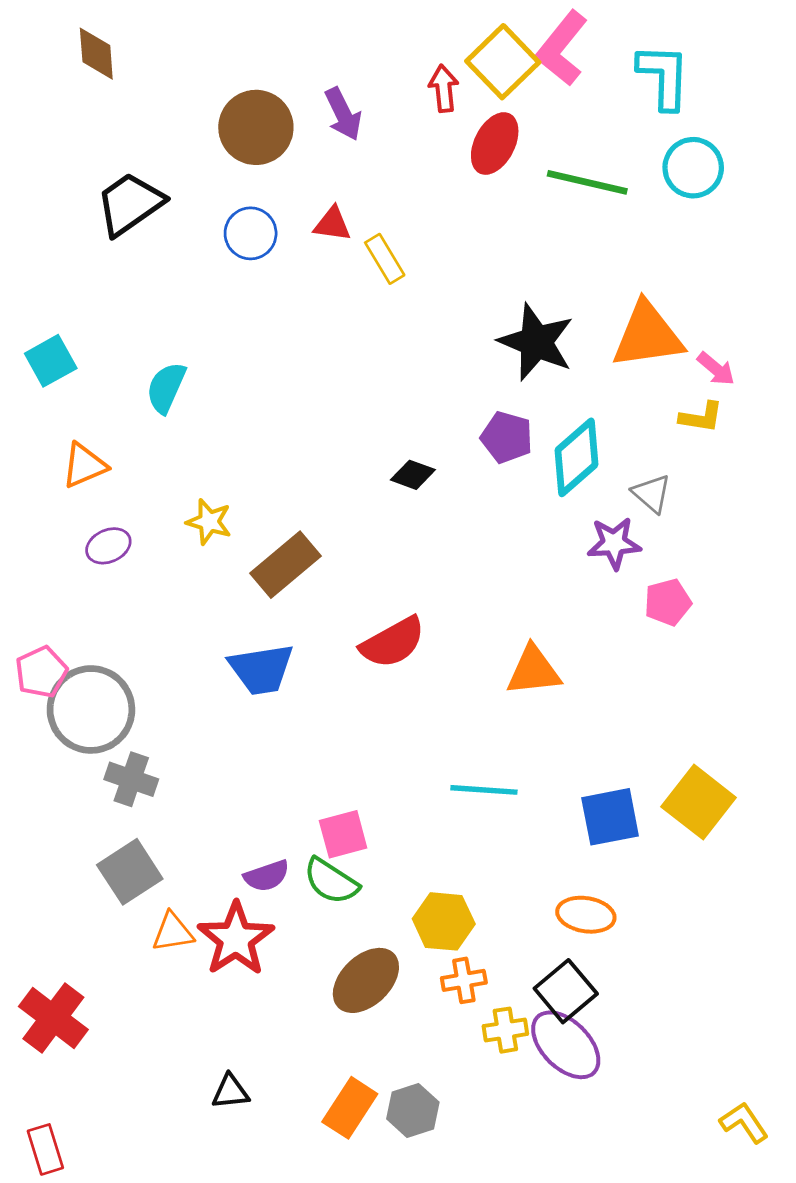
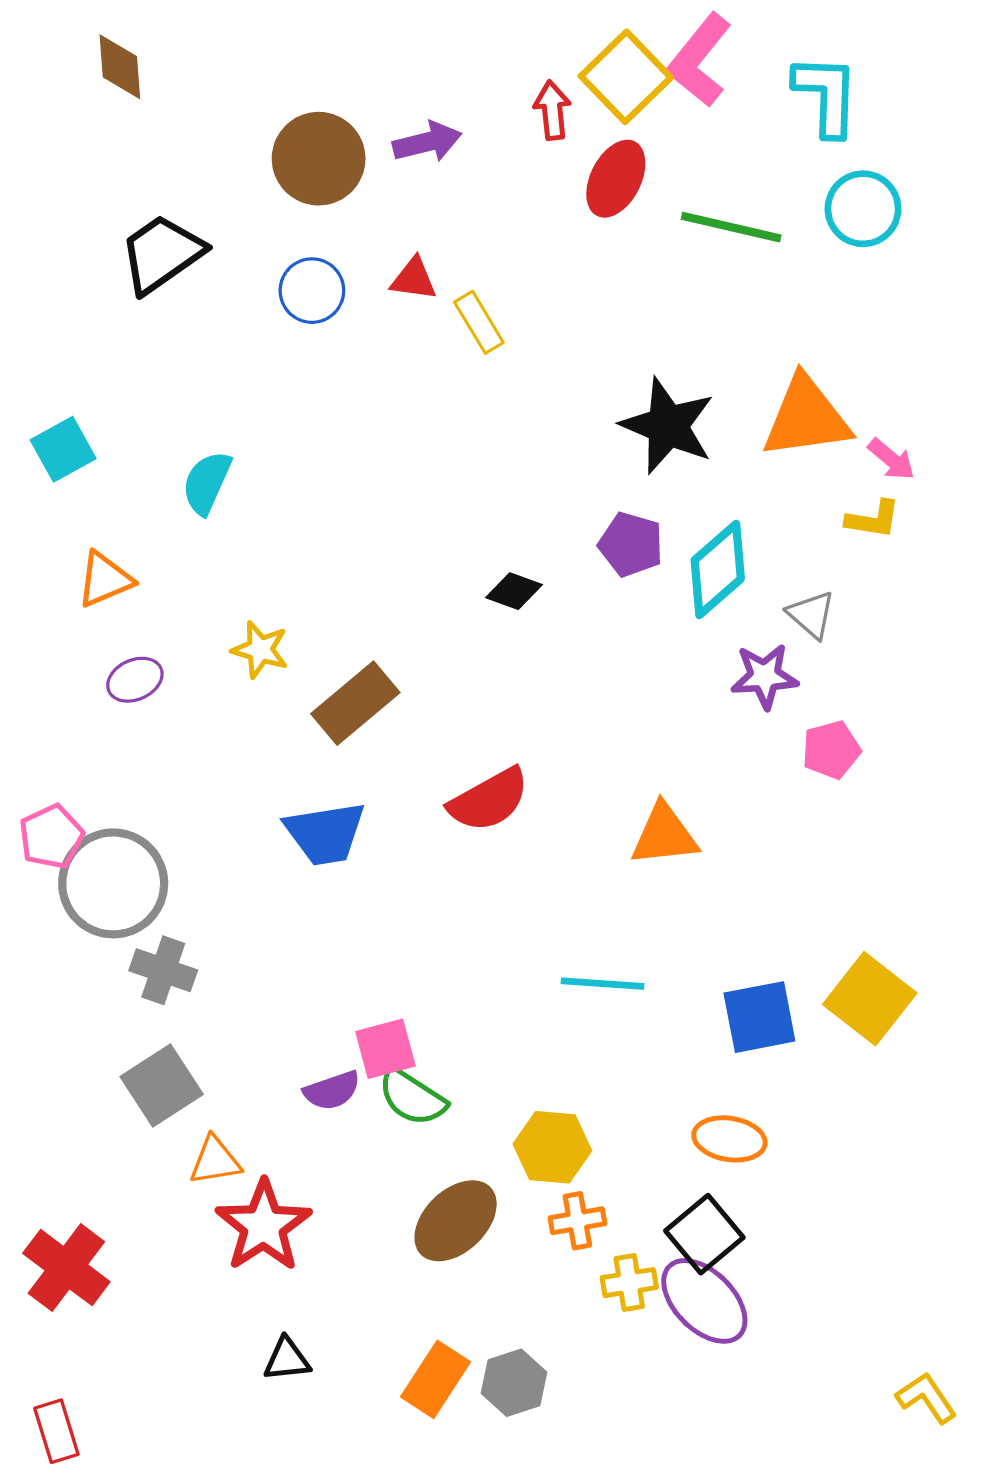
purple arrow: (343, 114) -> (427, 142), turned -78
pink square: (343, 834) -> (385, 1049), moved
red star: (236, 939) -> (263, 1226), moved

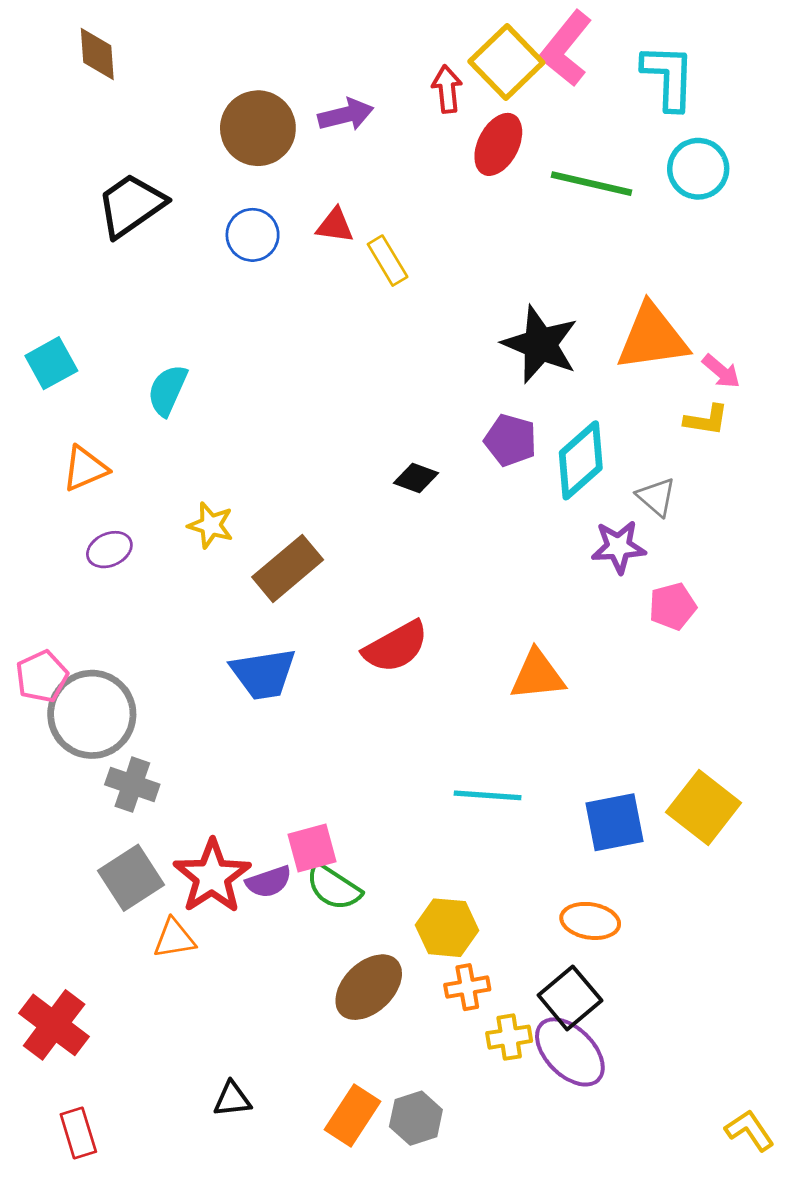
red star: (263, 1226) -> (212, 876), moved
red rectangle: (56, 1431) -> (78, 1133), moved

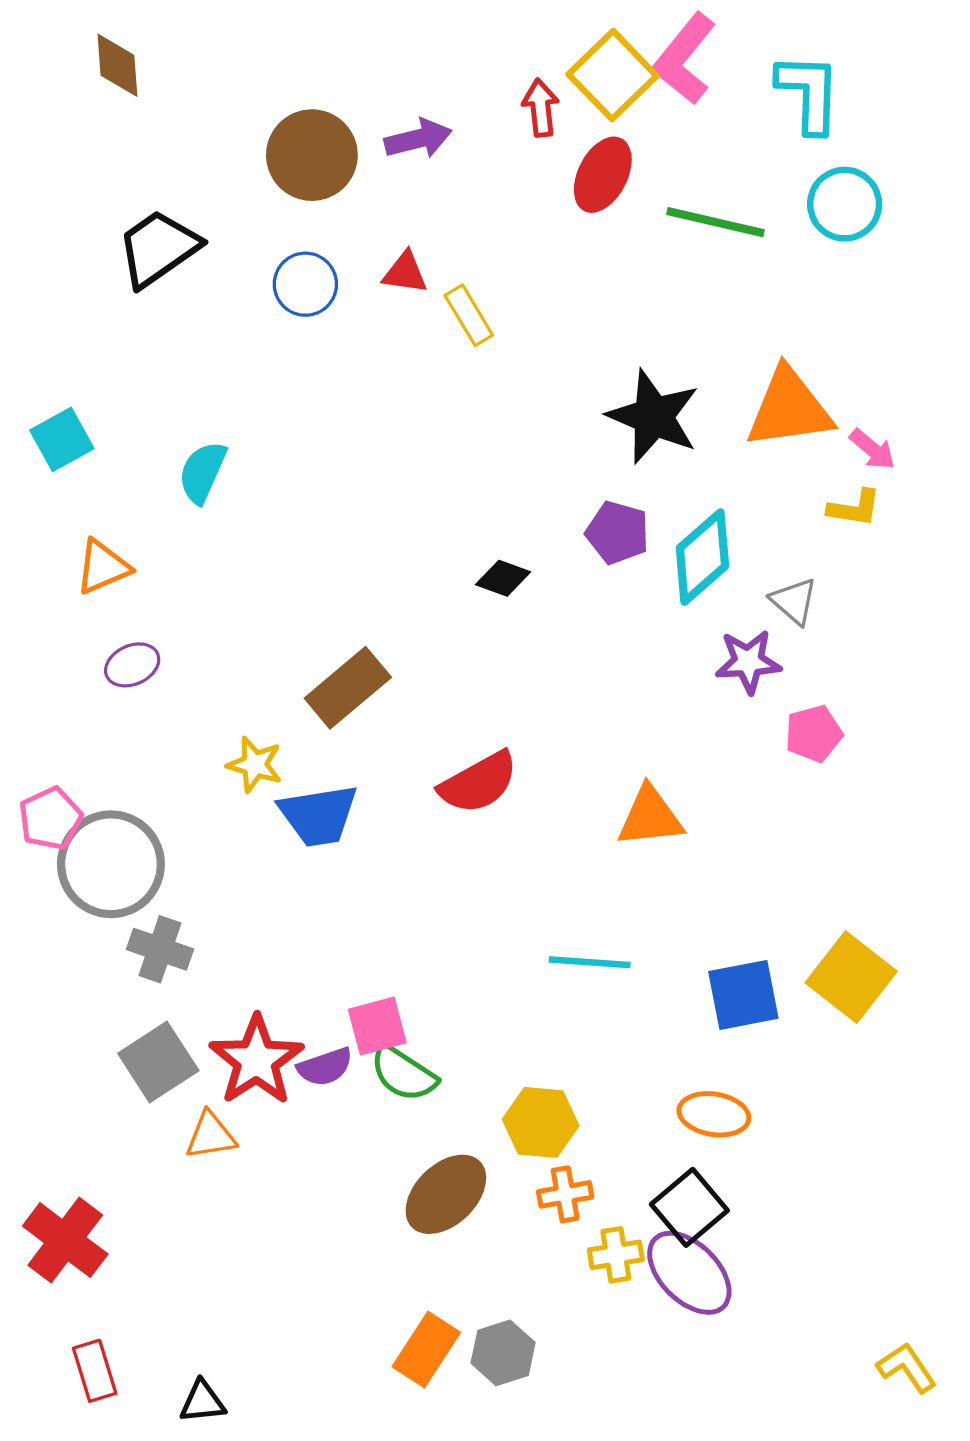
yellow star: (211, 525) -> (255, 765), moved
black triangle: (232, 1099) -> (202, 1402), moved

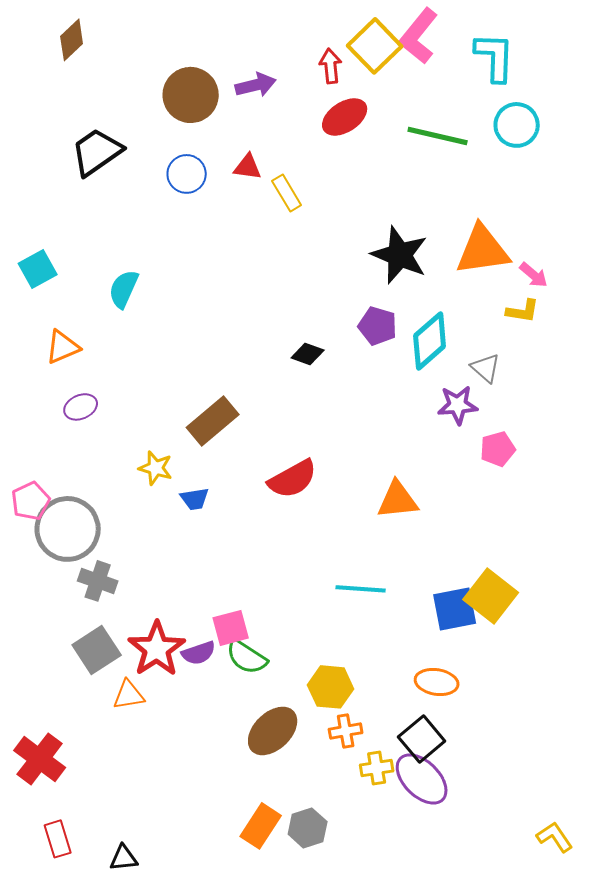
brown diamond: (117, 65) -> (72, 40), turned 51
red ellipse: (603, 175) -> (345, 117), moved, turned 30
blue trapezoid: (318, 815) -> (195, 499), size x0.6
yellow square: (851, 977) -> (491, 596), moved

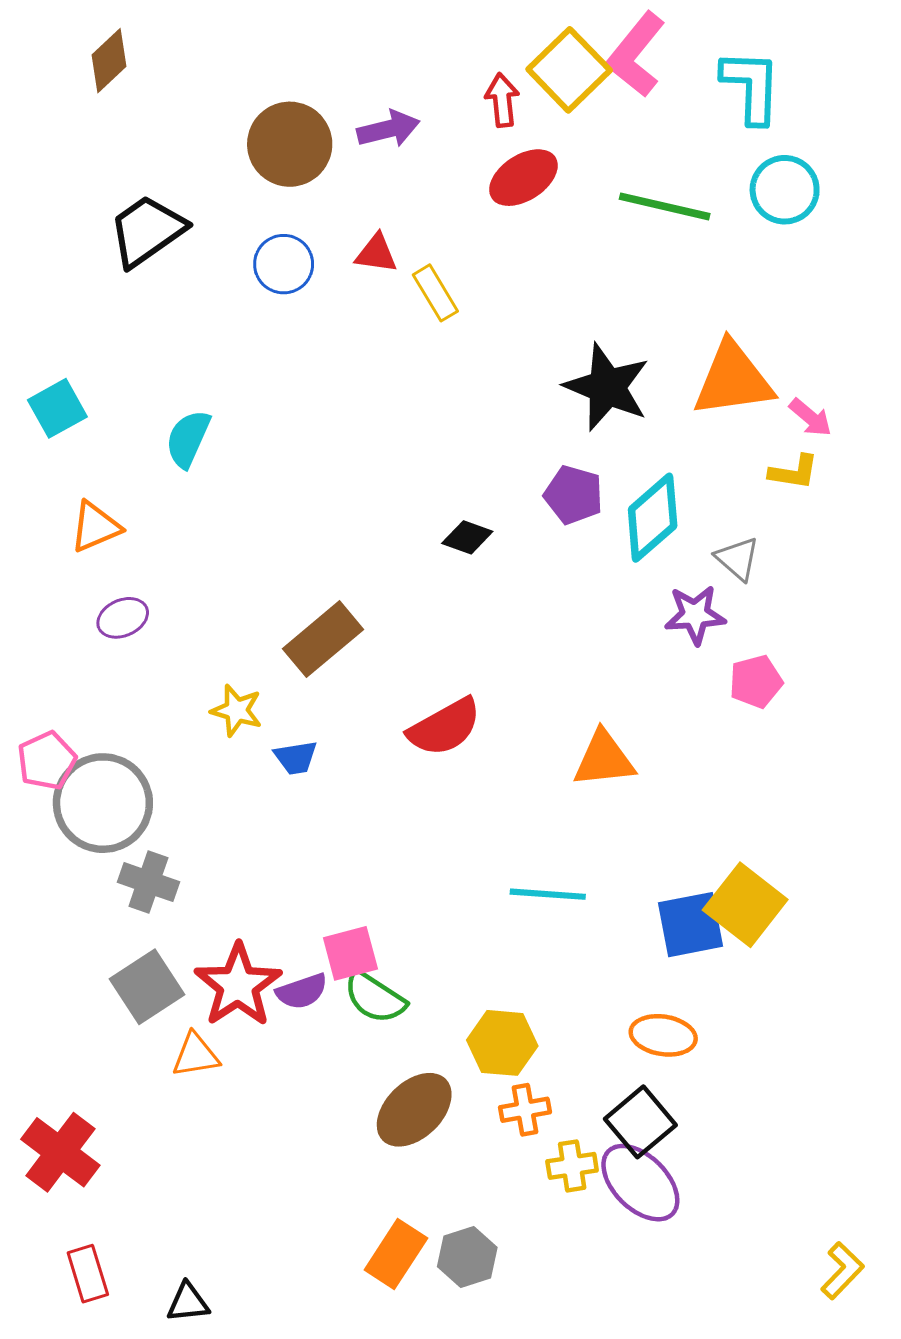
yellow L-shape: (555, 837) -> (842, 1271), turned 78

